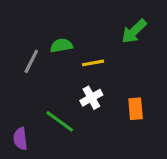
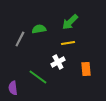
green arrow: (134, 31) -> (70, 22), moved
yellow line: (93, 63) -> (68, 43), moved

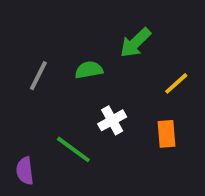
green semicircle: (39, 29) -> (89, 70), moved
yellow line: (68, 43) -> (176, 83), moved, turned -32

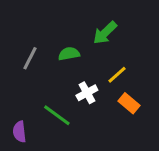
yellow line: (176, 83) -> (117, 75), moved
orange rectangle: (167, 134) -> (129, 103), turned -45

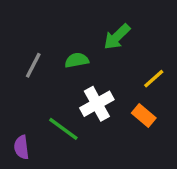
yellow line: (117, 75) -> (154, 79), moved
white cross: (87, 93) -> (97, 104), size x1.4

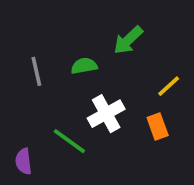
gray line: (33, 65) -> (36, 71), turned -40
orange rectangle: (144, 115) -> (158, 126), turned 30

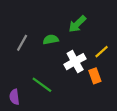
gray line: (36, 71) -> (22, 43), turned 42
white cross: (106, 114) -> (75, 62), moved

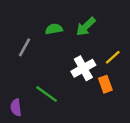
green semicircle: (51, 39) -> (54, 29), moved

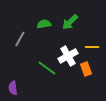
yellow line: (113, 57) -> (92, 47), turned 40
green line: (47, 94) -> (47, 68), moved

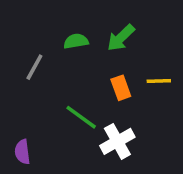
white cross: (68, 56) -> (117, 141), moved
orange rectangle: (86, 69) -> (121, 88), moved

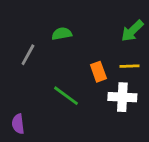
green arrow: (121, 38) -> (132, 31), moved
white cross: (117, 141) -> (122, 97), moved, turned 32

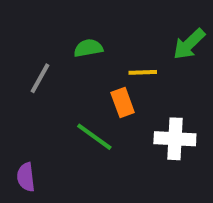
yellow line: (129, 66) -> (143, 72), moved
orange rectangle: (98, 72) -> (123, 103), moved

